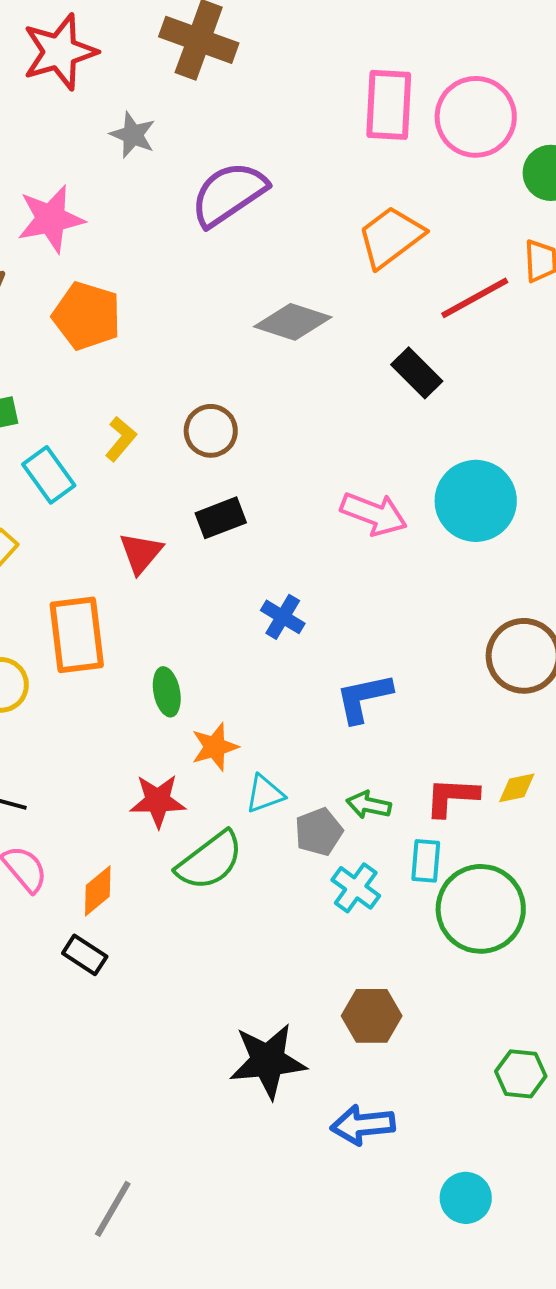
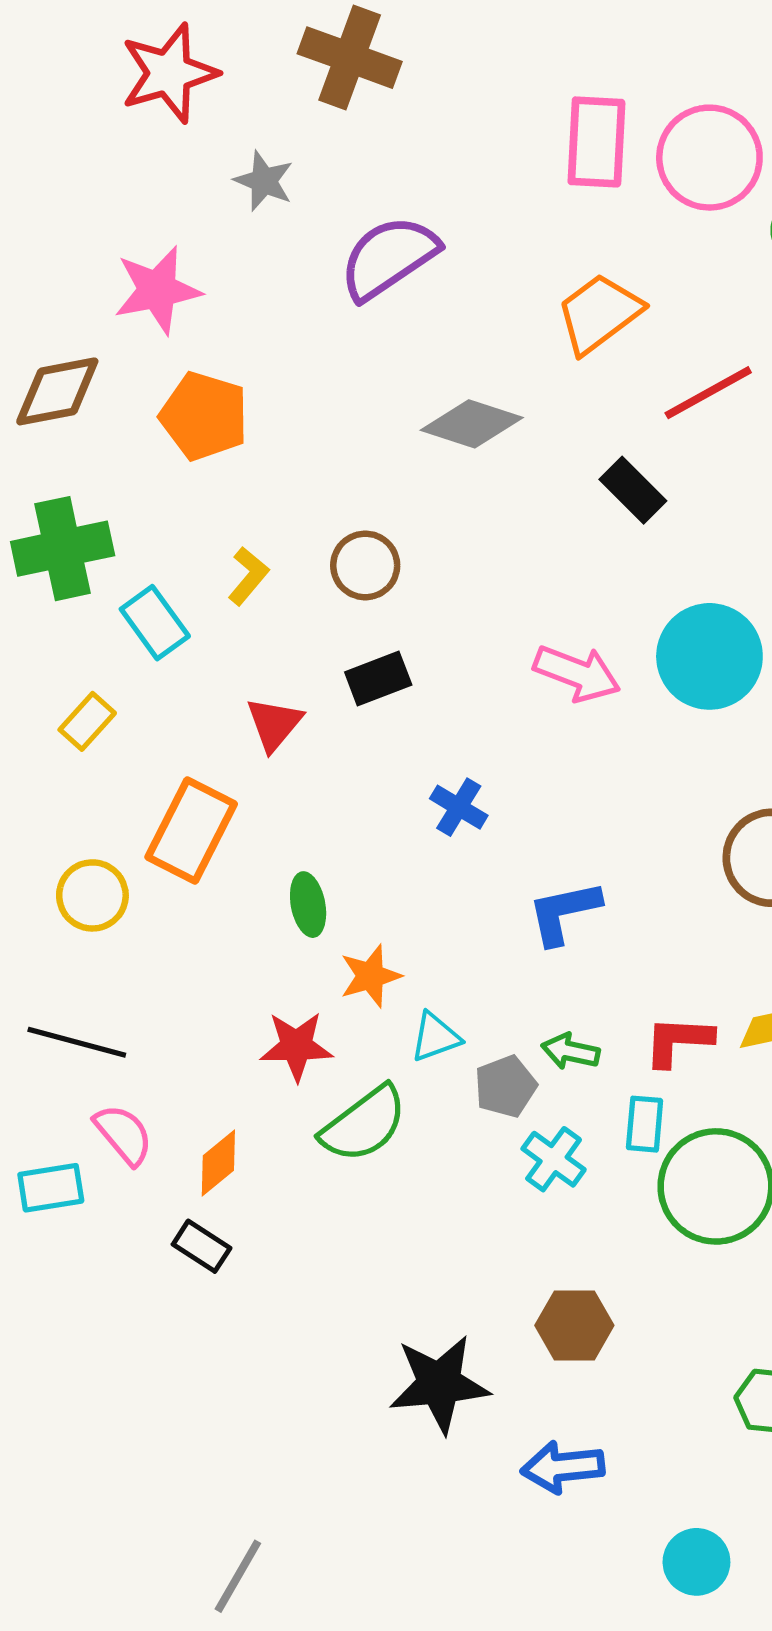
orange rectangle: (77, 635) -> (191, 830), turned 34

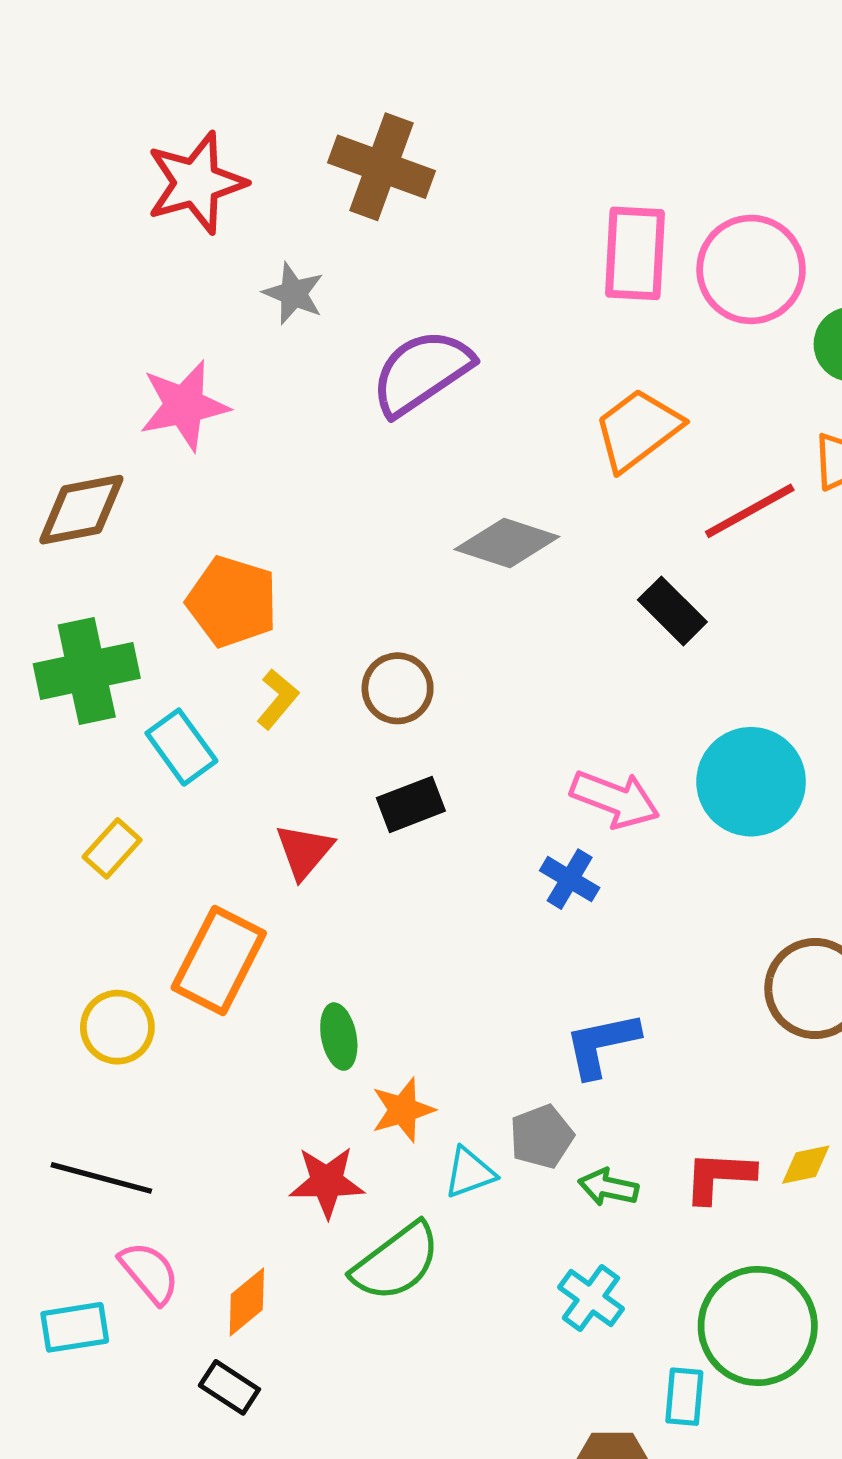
orange pentagon: (204, 416) -> (232, 602), moved
blue cross: (459, 807) -> (570, 879), moved
gray pentagon: (506, 1086) -> (542, 1137), moved
cyan rectangle: (645, 1124) -> (684, 1397), moved

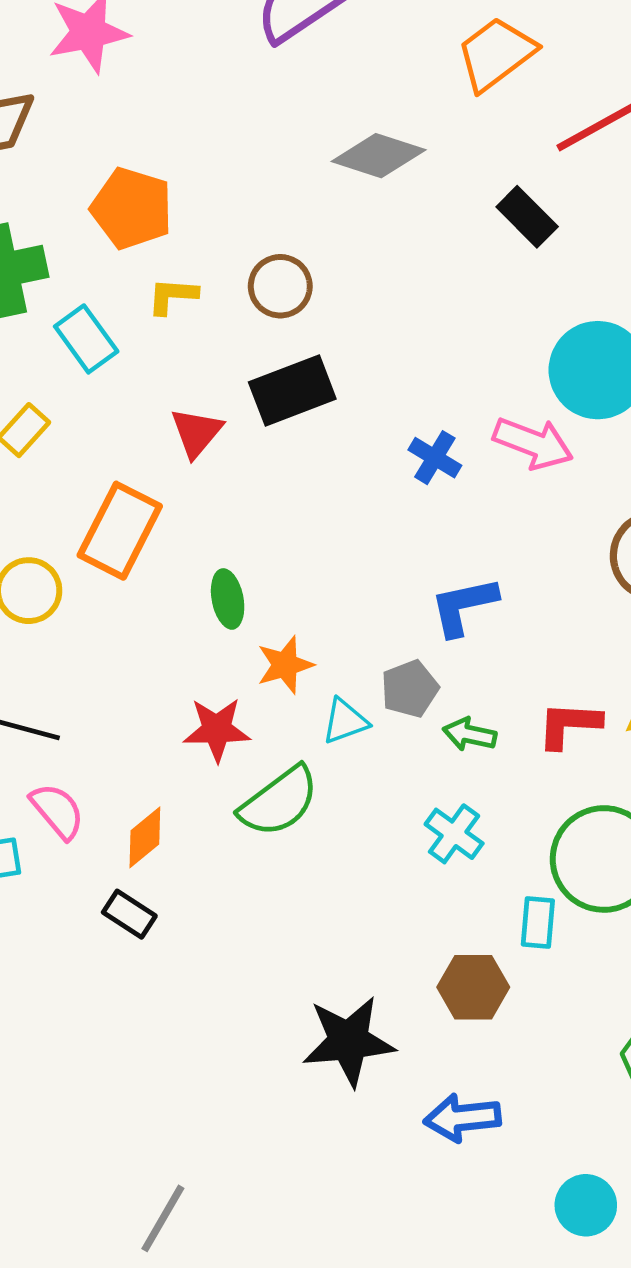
yellow L-shape: (277, 699) -> (172, 296), turned -126
pink arrow: (615, 799) -> (533, 443), moved
black rectangle: (411, 804) -> (292, 390), size x1.4

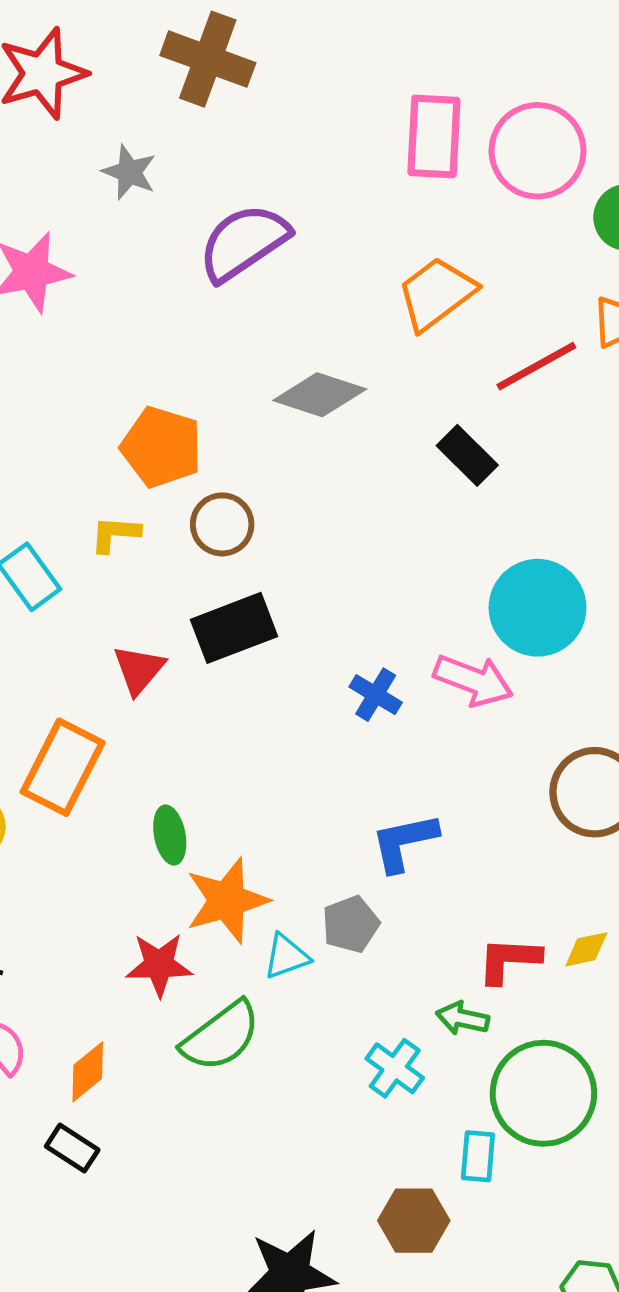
orange pentagon: (132, 208) -> (161, 447), moved
orange star: (285, 665) -> (227, 900), size x1.5
green arrow: (470, 734) -> (463, 1018), moved

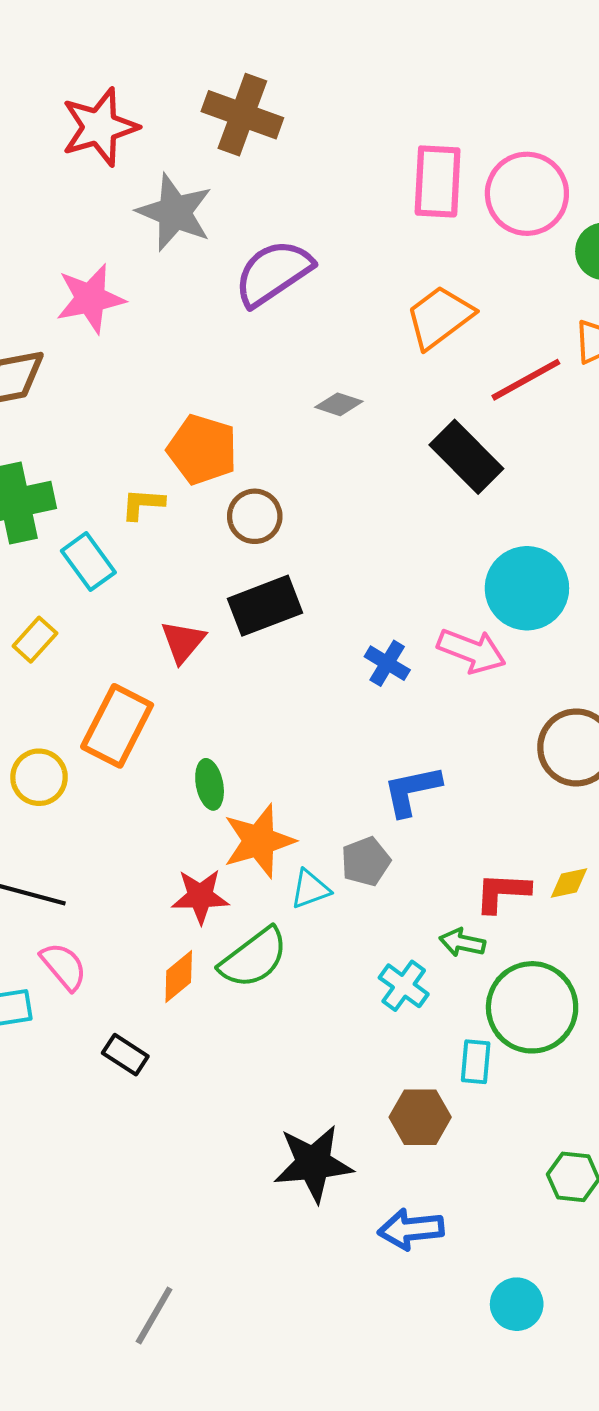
gray star: (129, 172) -> (175, 212), size x1.6
gray diamond: (320, 395) -> (339, 404), size x0.6
black rectangle: (467, 455) -> (466, 457), size x1.4
yellow L-shape: (115, 534) -> (143, 504), moved
orange diamond: (88, 1072) -> (179, 977), moved

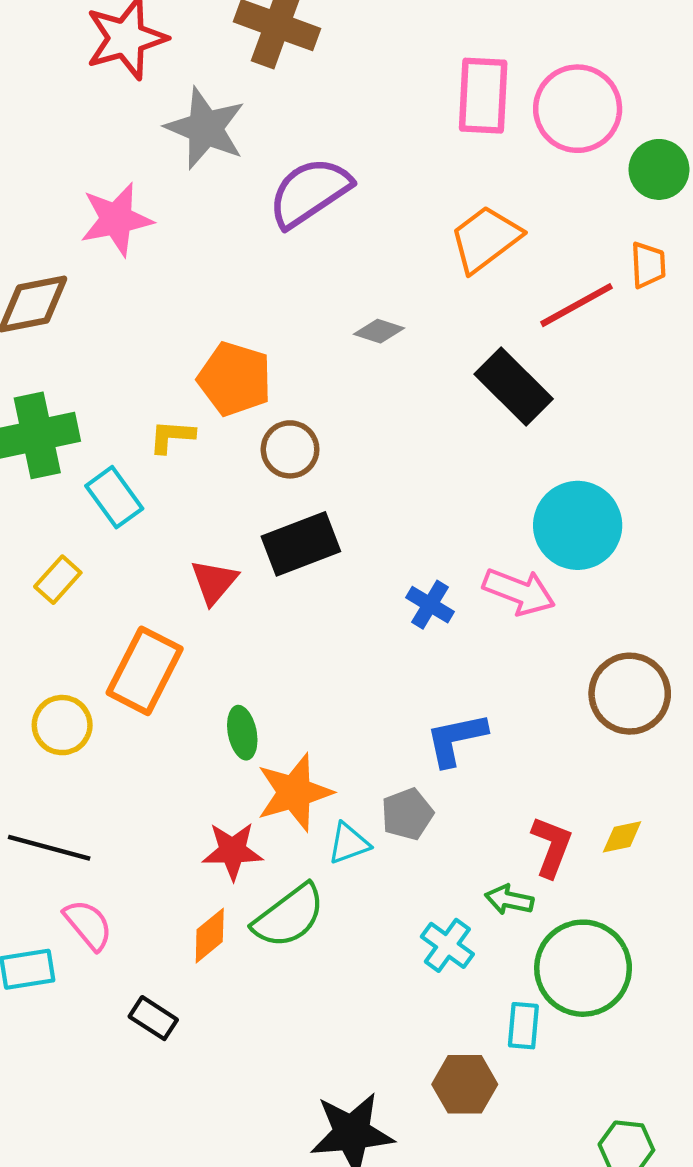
red L-shape: (502, 892) -> (552, 847), turned 108

